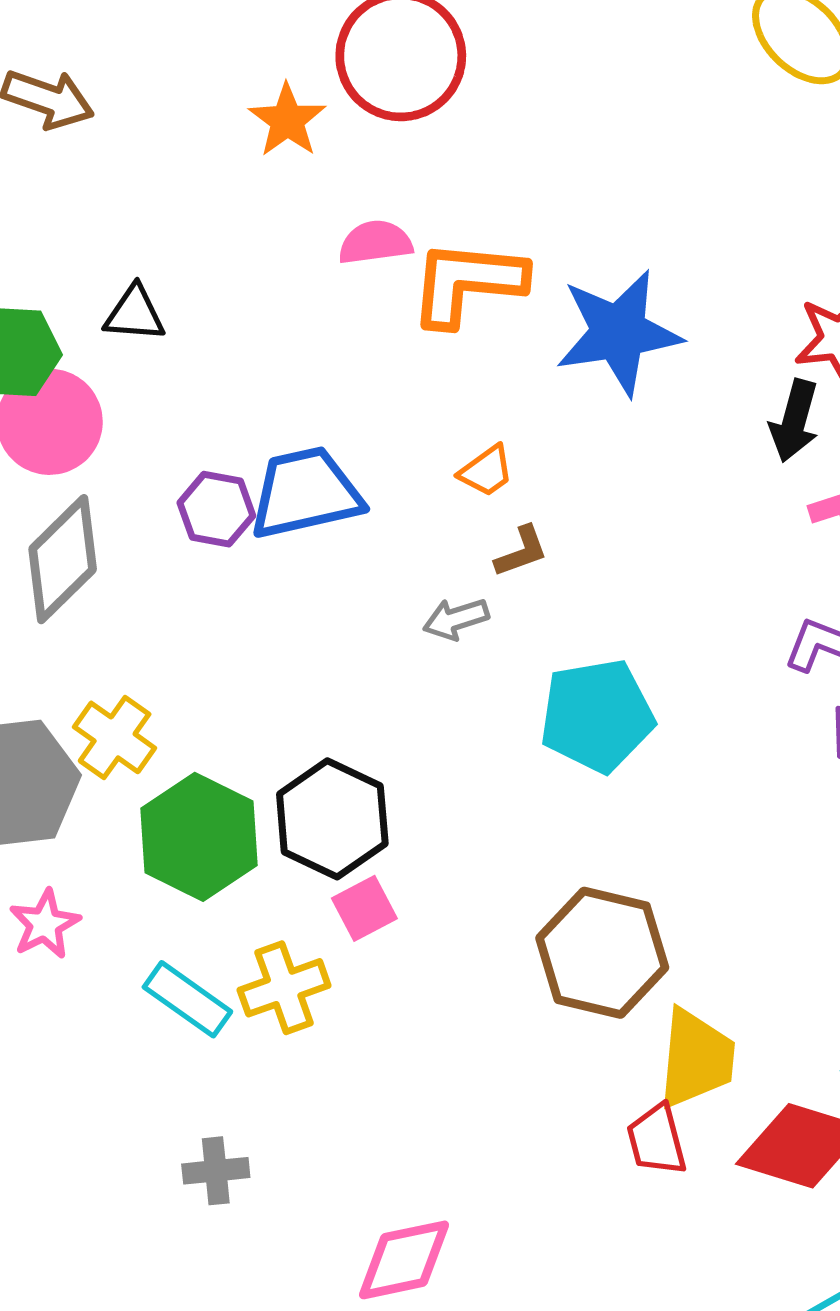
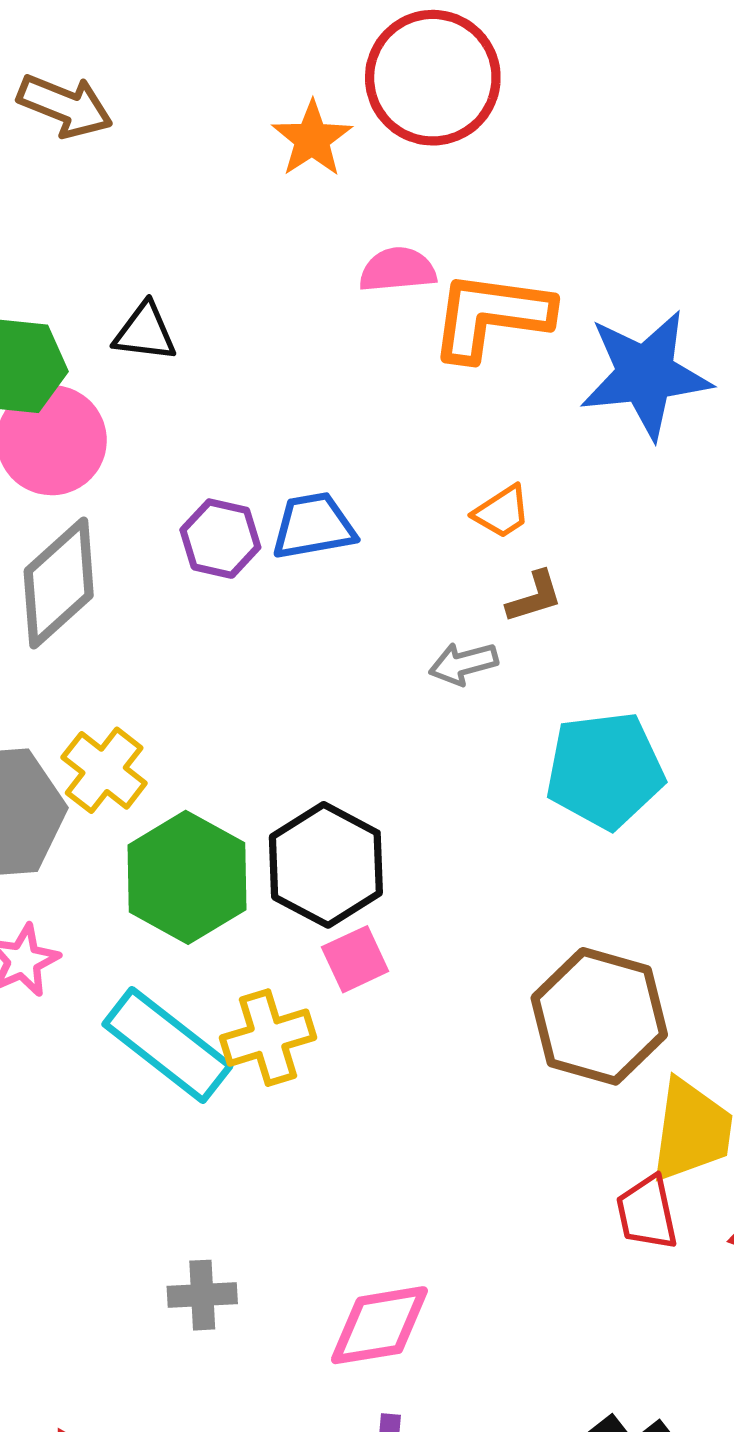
blue trapezoid: (305, 493) -> (313, 526), size x0.7
cyan rectangle: (187, 999) -> (167, 1045), size x1.4
gray cross: (216, 1171) -> (202, 1295), moved

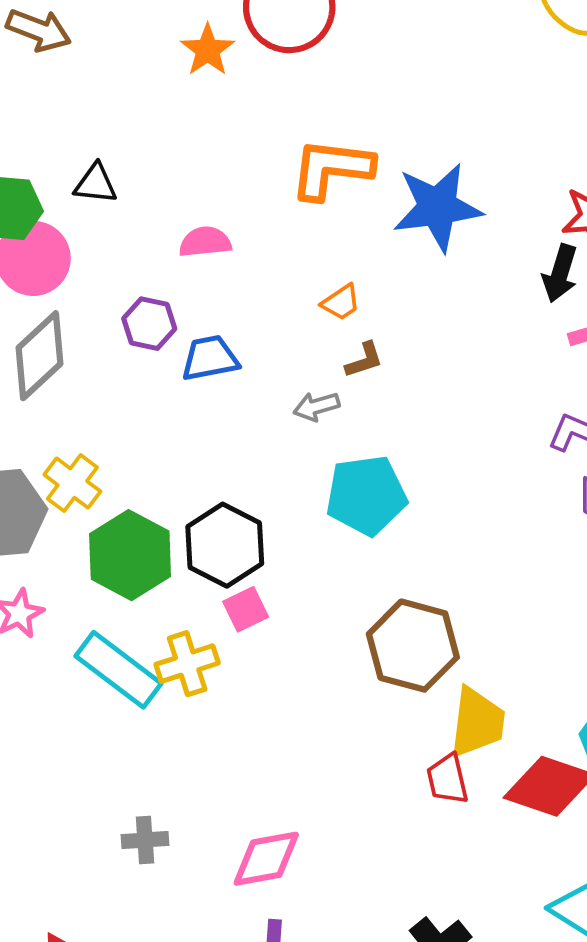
pink semicircle: (398, 270) -> (205, 242), moved
blue trapezoid: (313, 526) -> (210, 358), moved
cyan pentagon: (605, 770) -> (366, 495), moved

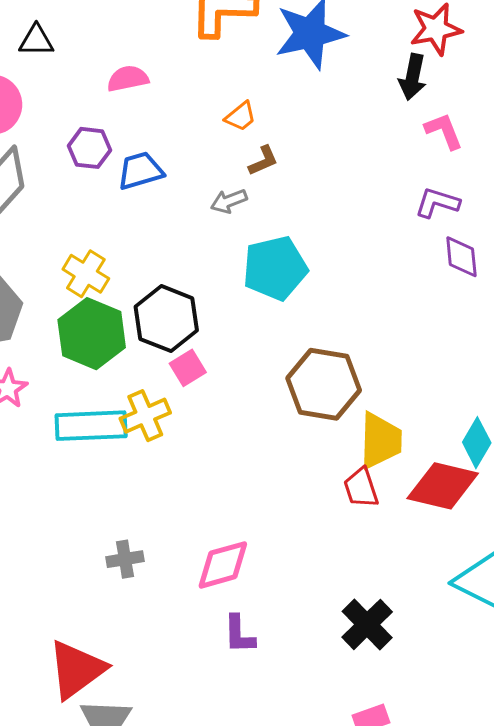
yellow cross: (72, 483) -> (86, 274), moved
cyan rectangle: (119, 670) -> (91, 426), turned -34

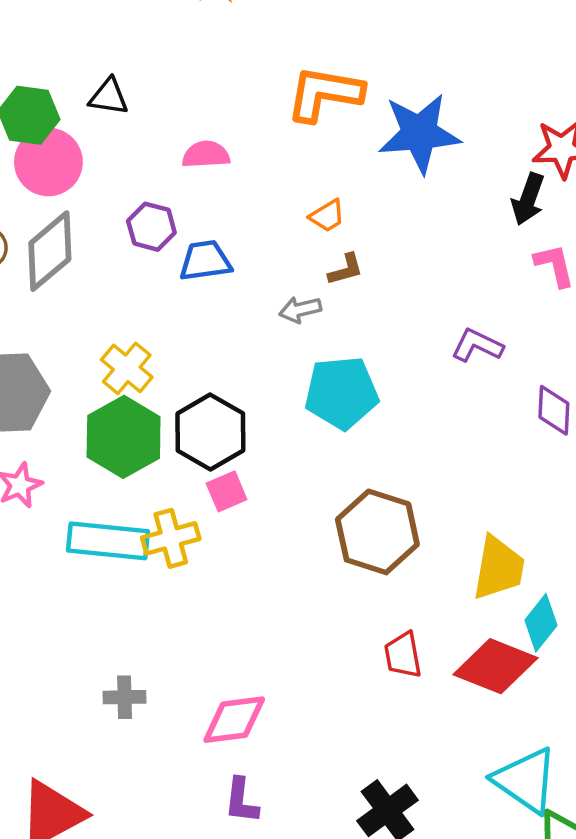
purple L-shape: (437, 203) -> (477, 345), moved
yellow trapezoid: (380, 441) -> (499, 568), moved

